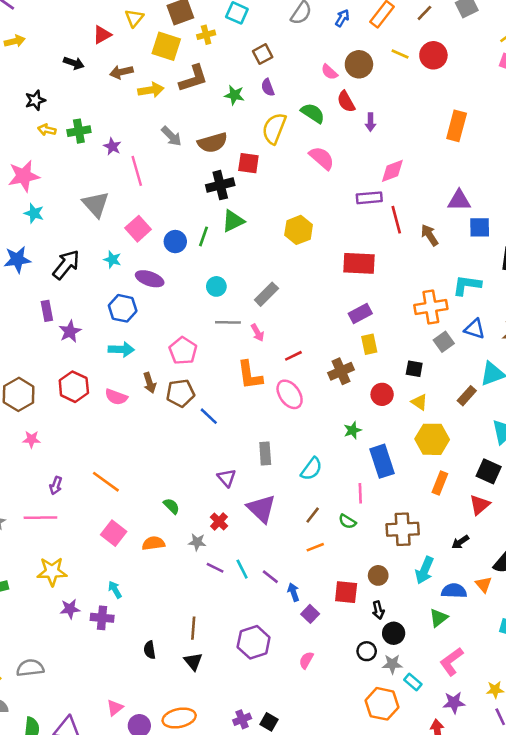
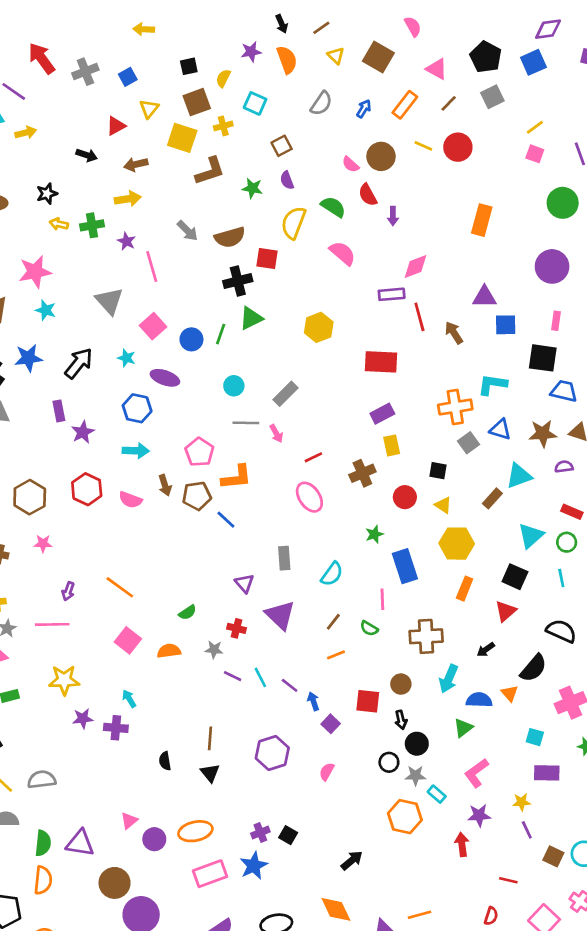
yellow arrow: (151, 90) -> (128, 199), moved
orange L-shape: (250, 375) -> (237, 477), moved, turned -88
green semicircle: (171, 506) -> (187, 612), turned 102
red cross: (219, 522) -> (237, 628), turned -30

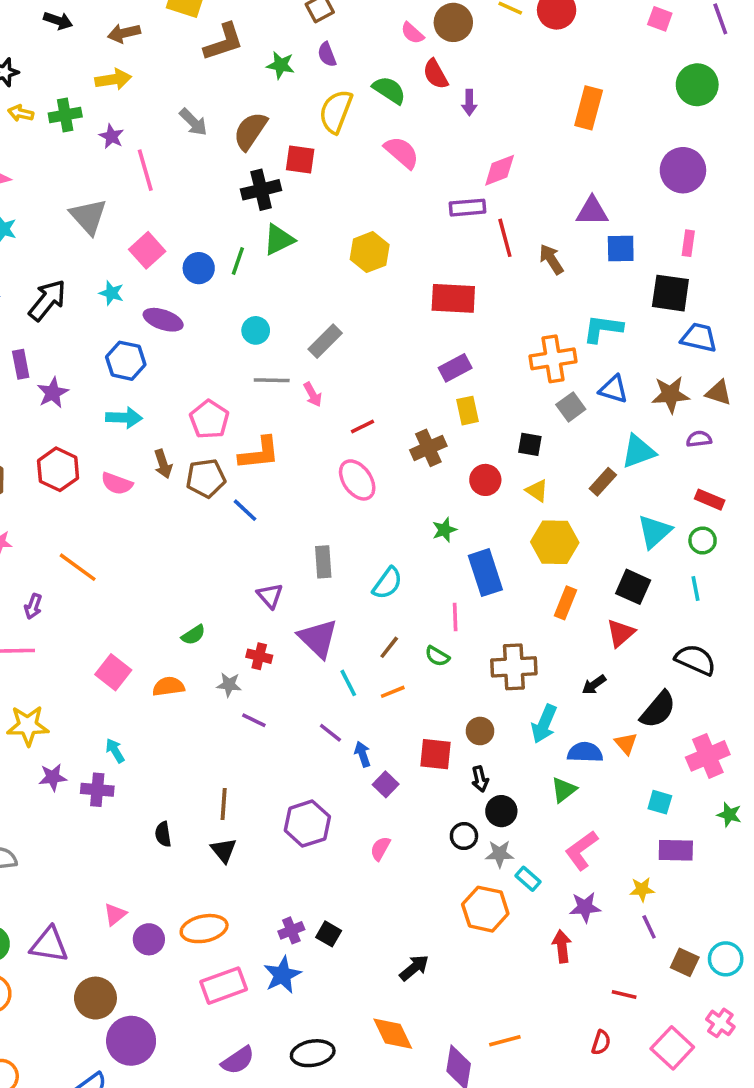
brown semicircle: (230, 237) -> (250, 131), turned 140
orange line: (120, 587) -> (78, 567), moved
cyan line: (260, 677) -> (348, 683), moved

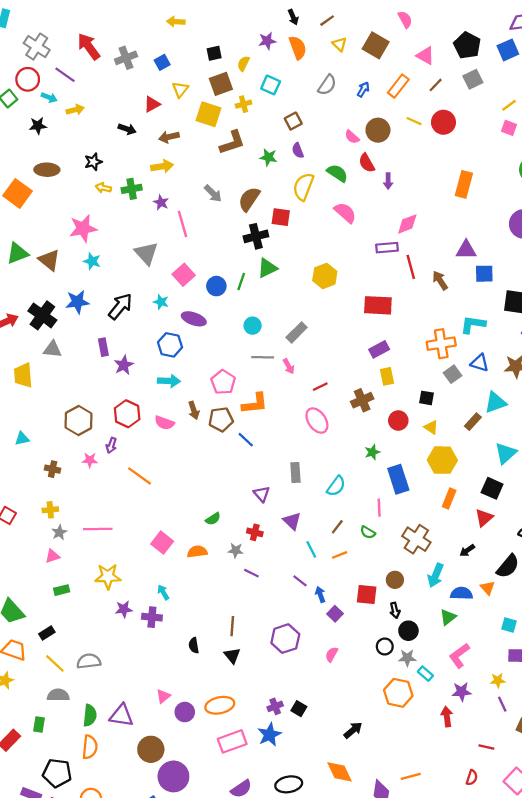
purple arrow: (33, 606) -> (111, 445), moved
purple triangle: (318, 638) -> (292, 521), size x0.7
brown cross: (514, 667) -> (416, 539), turned 36

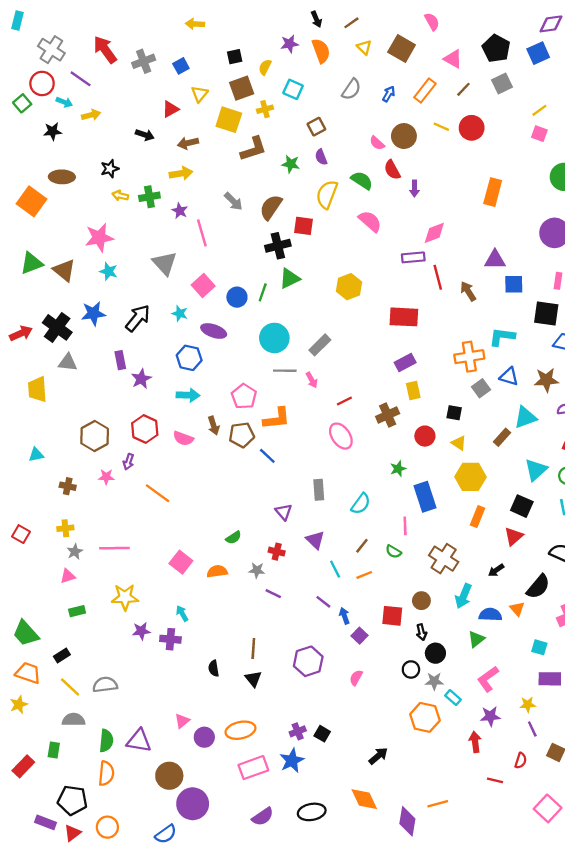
cyan circle: (253, 326) -> (274, 338), size x1.6
red line: (486, 747) -> (495, 780), moved
red semicircle: (472, 778) -> (521, 761), moved

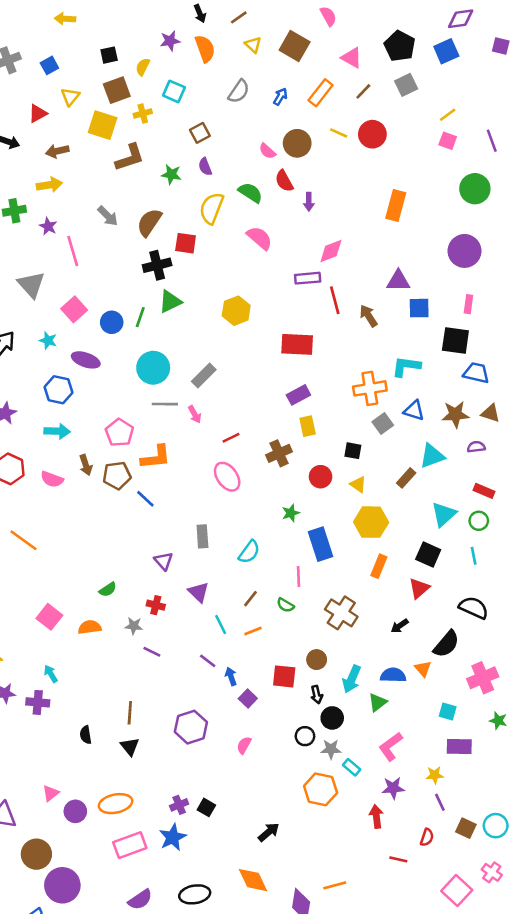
cyan arrow: (463, 596) -> (352, 679), moved

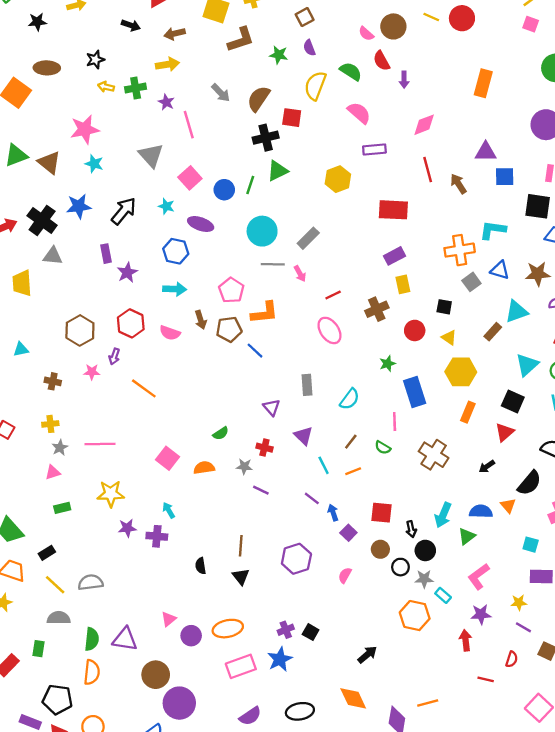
purple rectangle: (308, 278) -> (374, 150), moved
brown circle: (317, 660) -> (380, 549), moved
purple line: (440, 802) -> (523, 627), turned -35

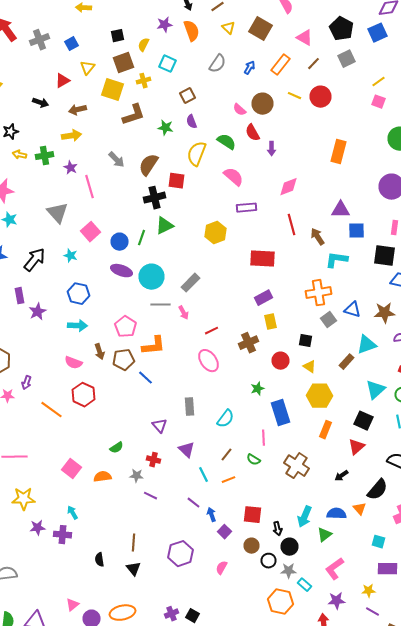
purple ellipse: (201, 224) -> (122, 271), moved
cyan L-shape: (493, 230) -> (336, 260), moved
red hexagon: (131, 323) -> (84, 395), moved

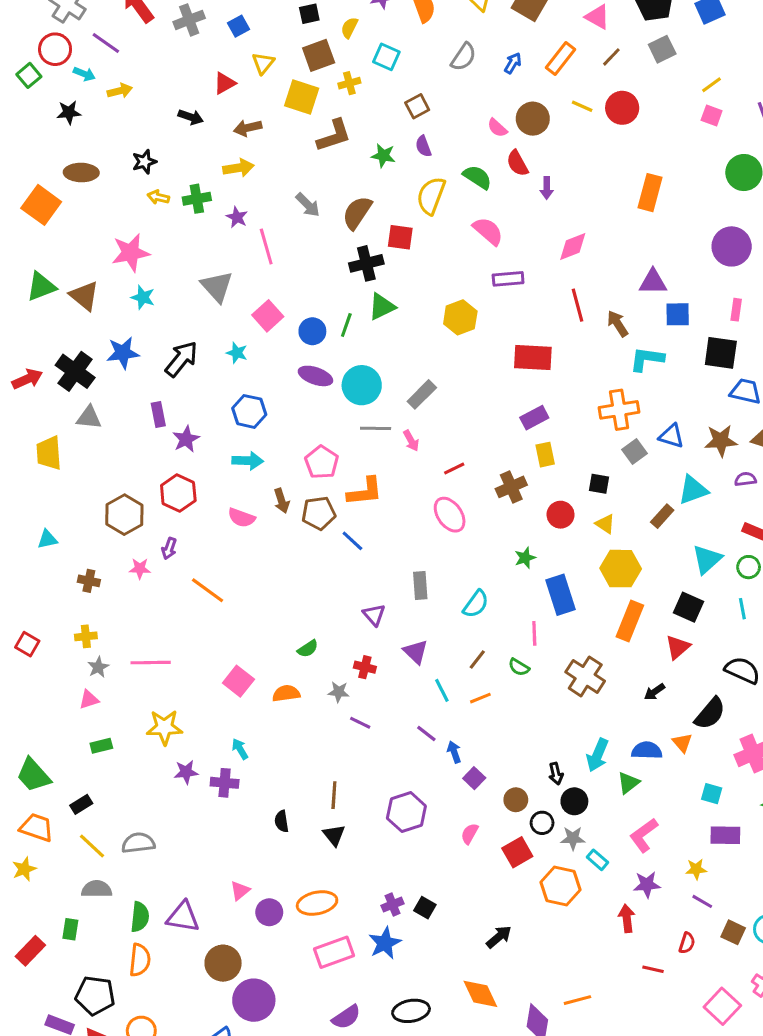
red hexagon: (84, 395) -> (178, 493), moved
orange rectangle: (326, 430) -> (630, 621), size x1.4
red square: (252, 515) -> (517, 852), moved, turned -36

